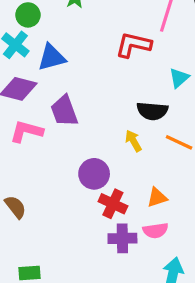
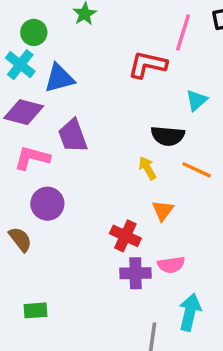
purple circle: (94, 174) -> (47, 204), moved
orange triangle: (157, 197) -> (163, 210), moved, turned -35

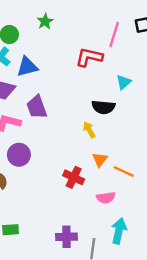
orange line: (197, 170) -> (124, 171), moved
purple cross: (136, 273) -> (67, 237), moved

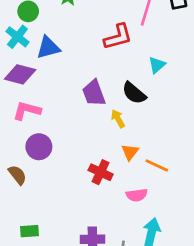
red L-shape: (89, 57) -> (118, 37), turned 152
purple trapezoid: (37, 107) -> (94, 93), moved
black semicircle: (103, 107) -> (134, 93), turned 35

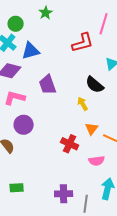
purple trapezoid: (94, 93) -> (48, 85), moved

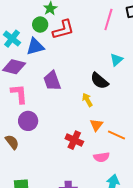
green circle: (16, 24) -> (40, 25), moved
red L-shape: (83, 43) -> (63, 30), moved
pink L-shape: (15, 98) -> (19, 94), turned 70

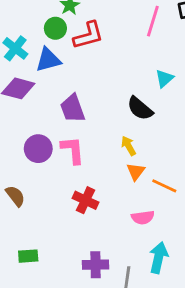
pink L-shape: (19, 94) -> (73, 150), moved
yellow arrow: (87, 100) -> (128, 146), moved
purple circle: (28, 121) -> (38, 149), moved
red cross: (74, 140) -> (86, 200), moved

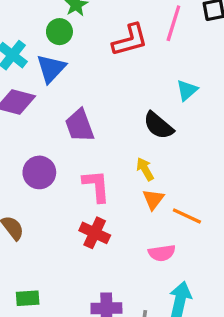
red L-shape: (88, 35) -> (130, 40), moved
blue triangle: (48, 60) -> (51, 69), turned -32
pink L-shape: (73, 150) -> (96, 186), moved

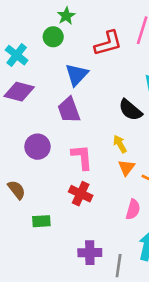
blue triangle: (51, 69) -> (77, 75), moved
pink semicircle: (162, 253) -> (133, 209), turned -66
green rectangle: (28, 298) -> (41, 221), moved

